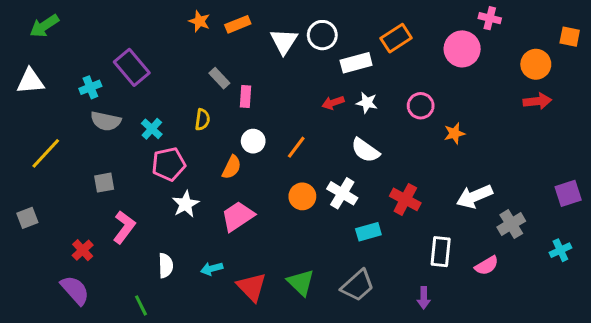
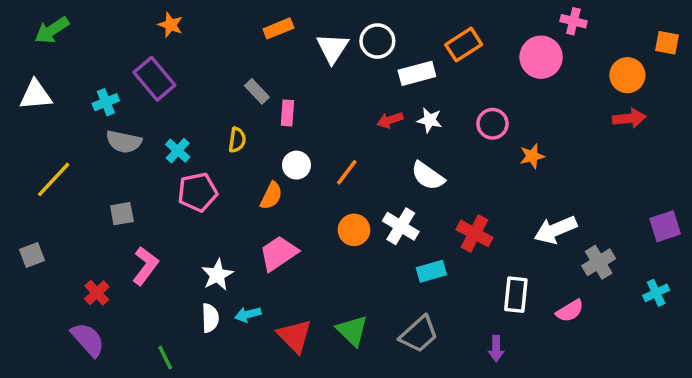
orange star: (199, 21) -> (171, 25), moved
white star: (186, 204) -> (217, 275), moved
white semicircle: (166, 266) -> (210, 318), moved

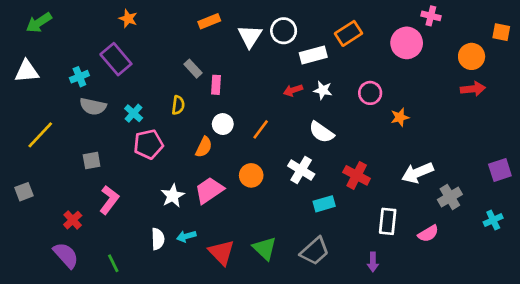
orange circle: (354, 230) -> (251, 175), moved
white star: (217, 275) -> (173, 196), moved
green line: (165, 358) -> (113, 263), moved

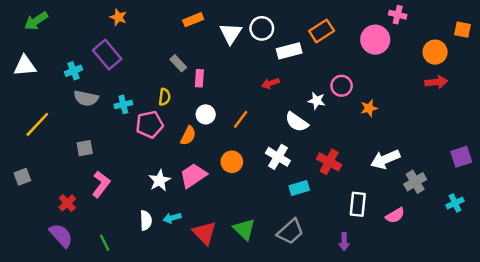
white star: (323, 90) -> (317, 101), moved
cyan cross: (134, 113) -> (123, 104), turned 35
pink pentagon: (148, 144) -> (150, 124), moved

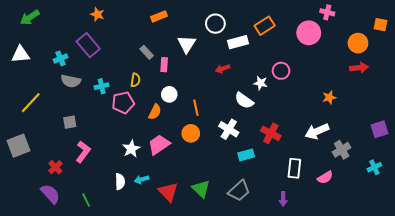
white triangle: (231, 33) -> (187, 44), moved
orange star: (369, 108) -> (329, 97), moved
orange line: (241, 119) -> (196, 108), moved, turned -49
gray square: (22, 177) -> (18, 146), size x1.6

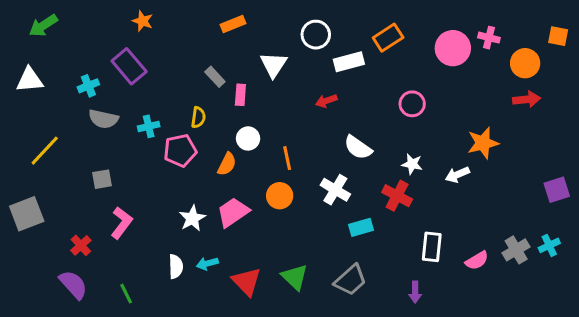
pink cross: (327, 12) -> (489, 38), moved
white star: (261, 83) -> (412, 164), moved
orange star: (329, 97) -> (483, 143), size x1.5
white arrow: (317, 131) -> (457, 175), moved, size x0.7
gray cross: (342, 150) -> (516, 250), moved

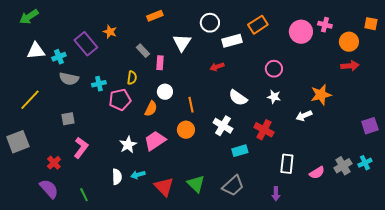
orange star: (143, 21) -> (110, 32), moved
white triangle: (30, 80) -> (36, 51), moved
white star: (412, 164) -> (274, 97), moved

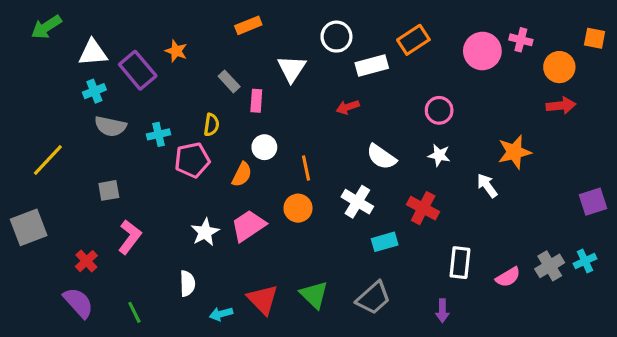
white triangle: (36, 51) -> (93, 53), moved
white arrow: (304, 116) -> (487, 186), turned 77
cyan arrow: (138, 175) -> (221, 314), moved

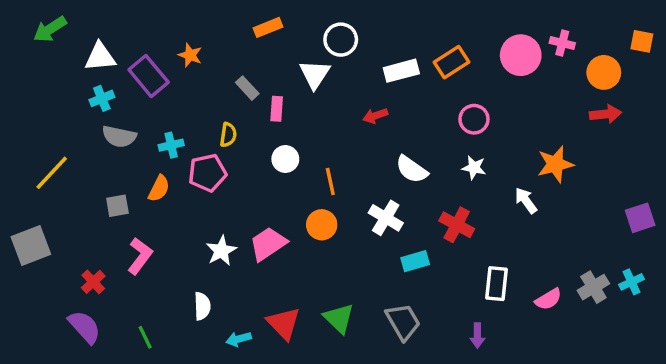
white circle: (336, 37) -> (341, 40), moved
orange rectangle: (413, 40) -> (451, 62), moved
orange semicircle: (242, 174) -> (159, 188), moved
gray trapezoid: (373, 298) -> (403, 322), turned -78

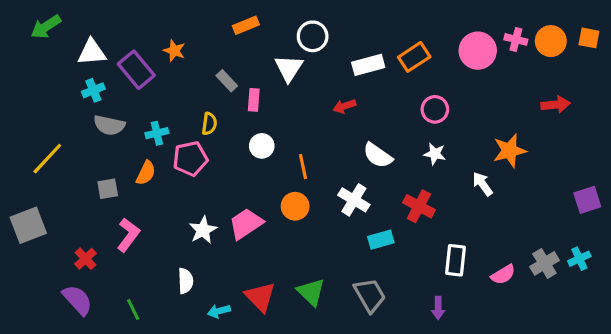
orange circle: (604, 72) -> (551, 41), moved

